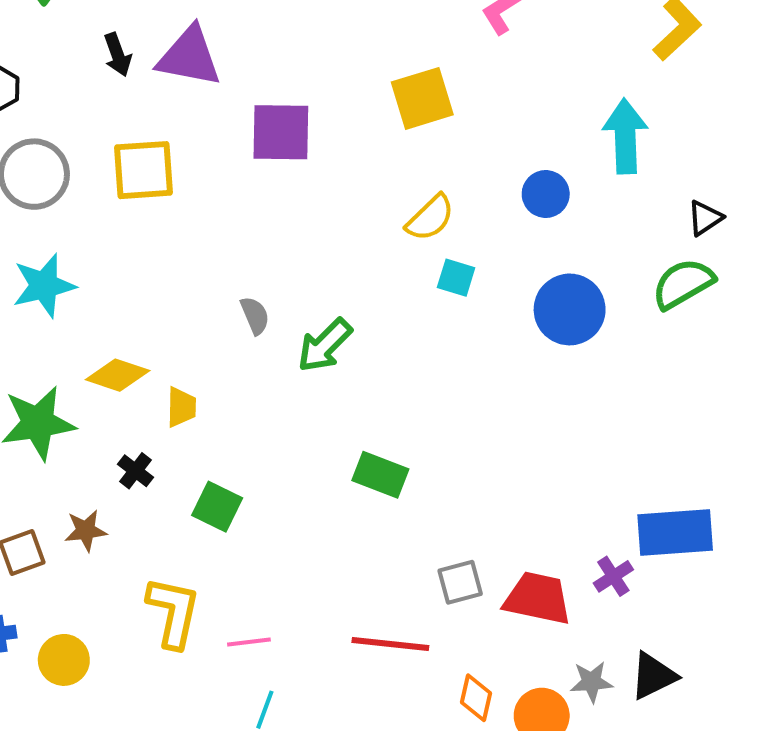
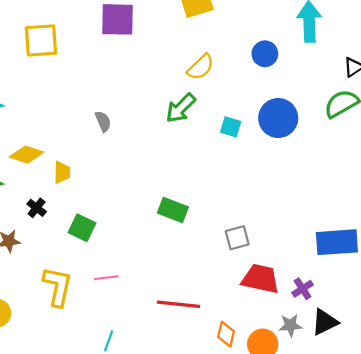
cyan square: (456, 278) -> (231, 127), moved
green arrow: (325, 345) -> (181, 108), moved
purple cross: (613, 576) -> (303, 289), moved
gray square: (460, 582) -> (237, 238), moved
pink line: (249, 642) -> (106, 278), moved

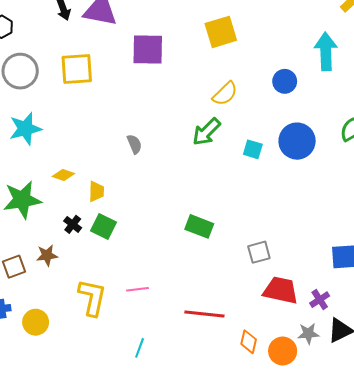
yellow diamond: (27, 155) -> (63, 175), size x0.7
green square: (82, 228) -> (104, 226), moved

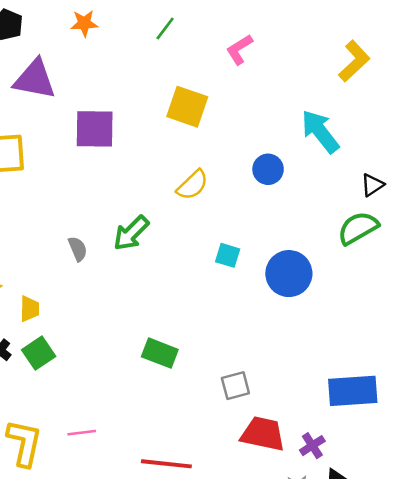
yellow square: (221, 32) -> (187, 107), turned 36
cyan arrow: (326, 51) -> (320, 131), turned -36
green arrow: (206, 132) -> (131, 233), moved
blue circle: (297, 141) -> (289, 274), moved
green square: (104, 226) -> (39, 353), turned 30

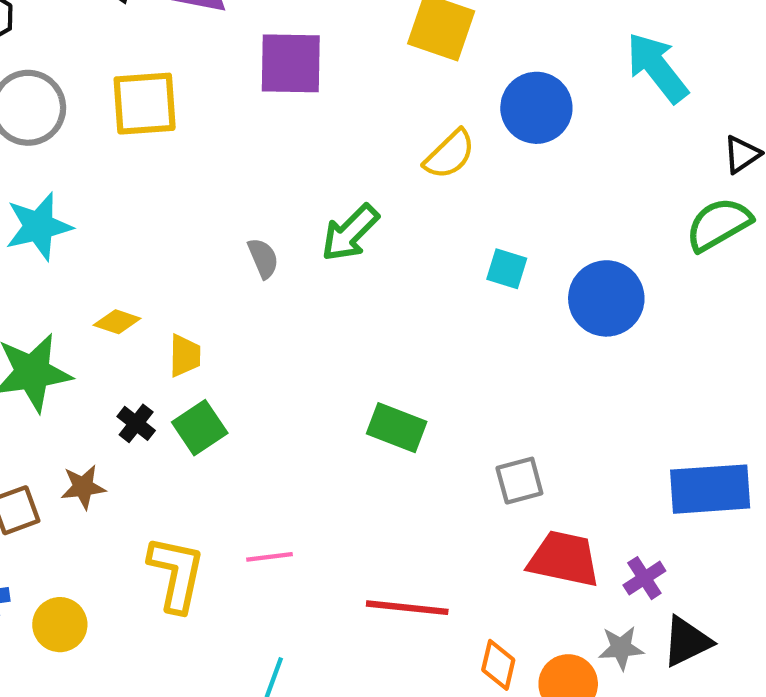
blue circle: (268, 169) -> (536, 108), moved, size x1.4

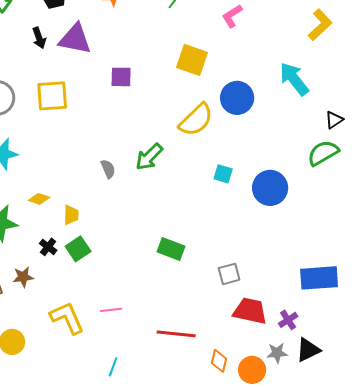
purple square: (291, 63) -> (121, 77), size x0.7
yellow semicircle: (450, 154) -> (196, 120), size x1.4
yellow L-shape: (176, 574) -> (67, 318), turned -36

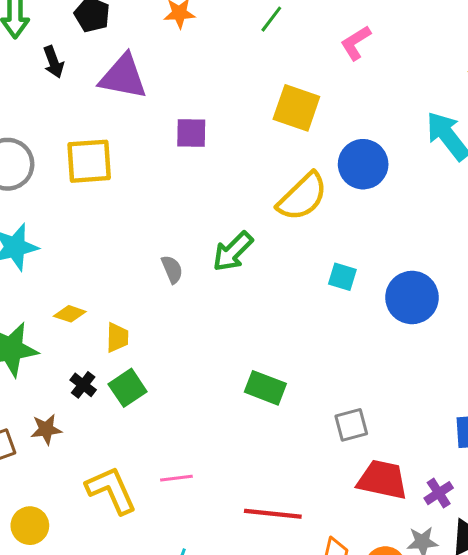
black arrow: (39, 38) -> (54, 62), moved

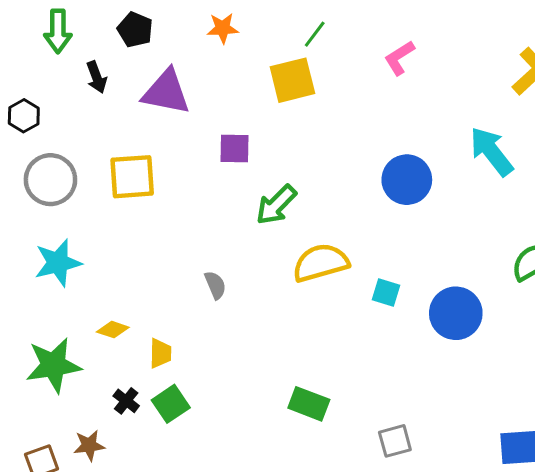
yellow square: (296, 108) -> (292, 80), moved, turned -33
yellow semicircle: (302, 197) -> (321, 263), moved, turned -152
green arrow: (233, 252) -> (276, 205), moved

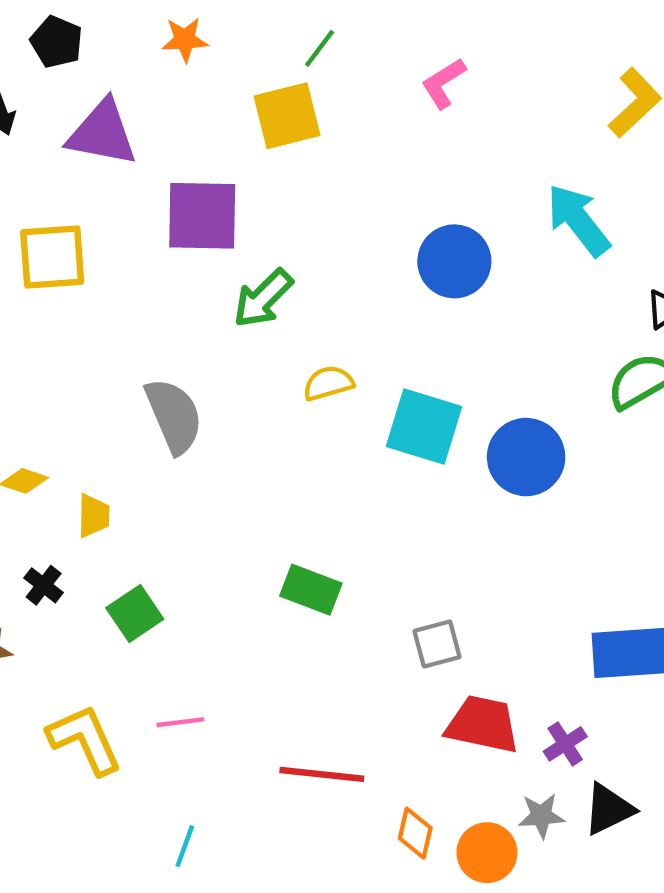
purple square: (235, 148) -> (202, 216), size x1.6
yellow semicircle: (321, 263) -> (328, 383), size x0.6
gray semicircle: (215, 285) -> (174, 416), size x1.8
cyan square: (386, 292) -> (424, 427), size x1.8
green square: (171, 404) -> (135, 614), moved

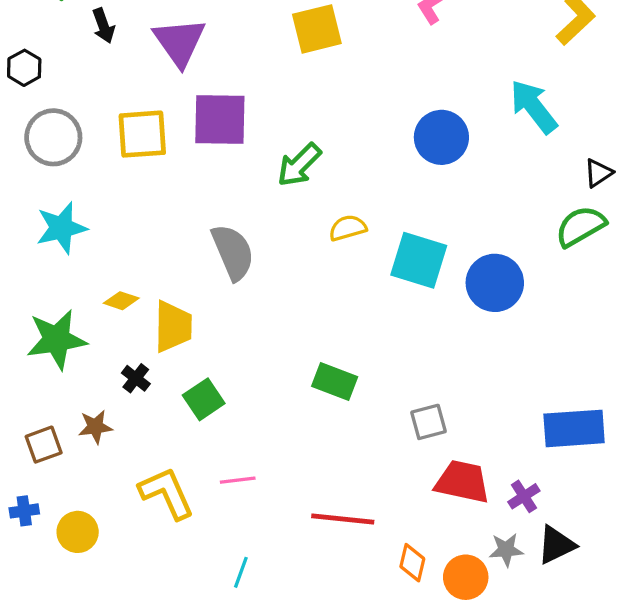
purple triangle: (102, 133) -> (179, 42), turned 44
purple square: (202, 216) -> (220, 120), moved
yellow trapezoid: (94, 516) -> (173, 327), size x1.6

